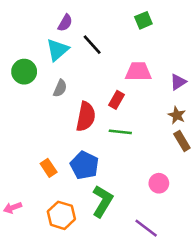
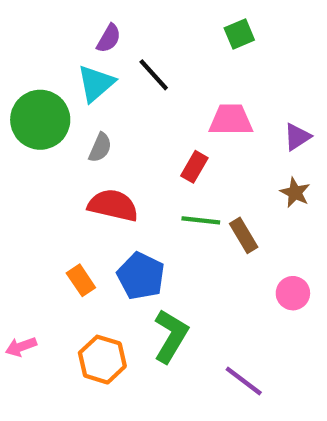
green circle: (24, 72) -> (40, 120), size x1.4
red semicircle: (86, 117) -> (113, 205), moved, turned -88
brown rectangle: (182, 141) -> (244, 235), moved
pink circle: (159, 183) -> (293, 293), moved

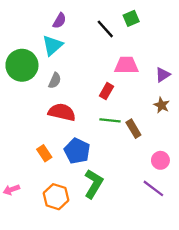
black line: (154, 75) -> (105, 29), moved
purple line: (244, 381) -> (153, 188), moved

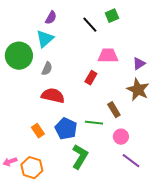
brown star: (162, 105) -> (138, 90), size x1.6
green line: (110, 120) -> (94, 123), moved
pink circle: (160, 160) -> (121, 137), moved
orange hexagon: (56, 197) -> (32, 168), moved

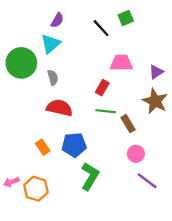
gray semicircle: (47, 69) -> (53, 77), turned -40
green line: (94, 123) -> (106, 111), moved
blue pentagon: (66, 129) -> (74, 145), turned -30

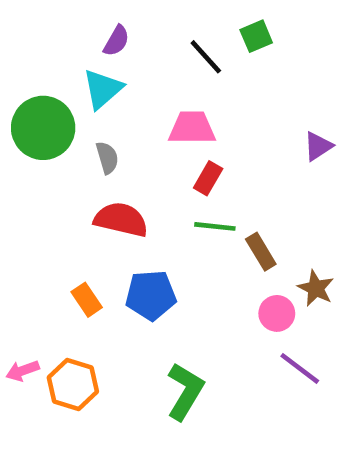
pink trapezoid: (121, 63) -> (192, 128), moved
brown star: (155, 101) -> (316, 288), moved, size x0.7
green L-shape: (90, 176) -> (185, 391), moved

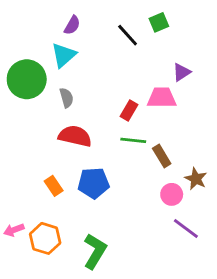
pink trapezoid: (192, 128) -> (162, 98), moved
purple triangle: (318, 146) -> (182, 72), moved
green L-shape: (185, 391) -> (95, 251), moved

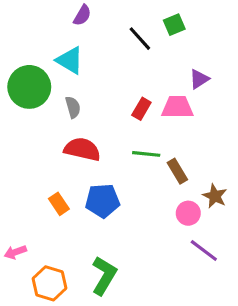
purple semicircle: (72, 25) -> (82, 15), moved
cyan triangle: (64, 55) -> (70, 60), turned -48
red rectangle: (129, 111) -> (141, 109), moved
orange hexagon: (45, 238) -> (50, 283), moved

